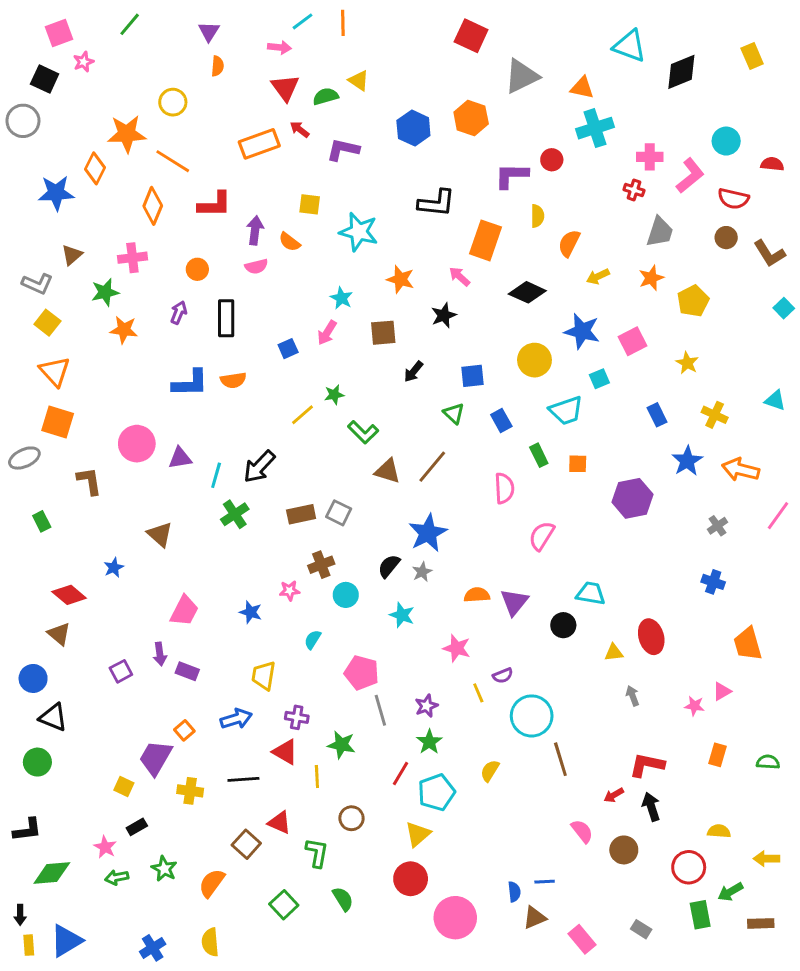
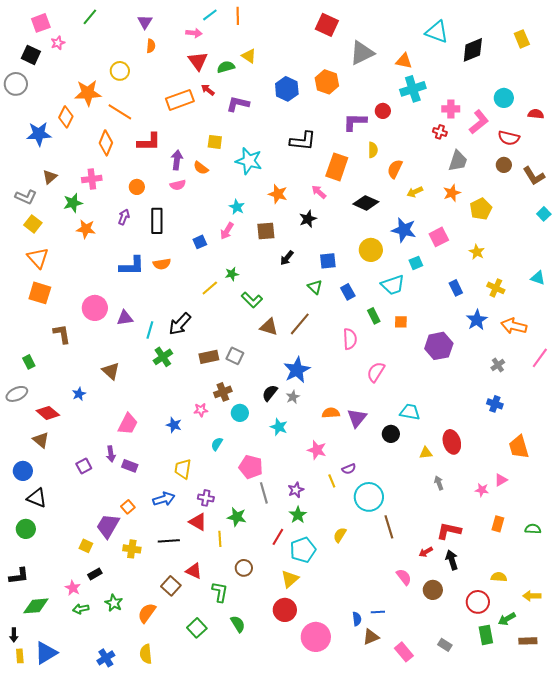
gray ellipse: (24, 458) -> (17, 394), moved

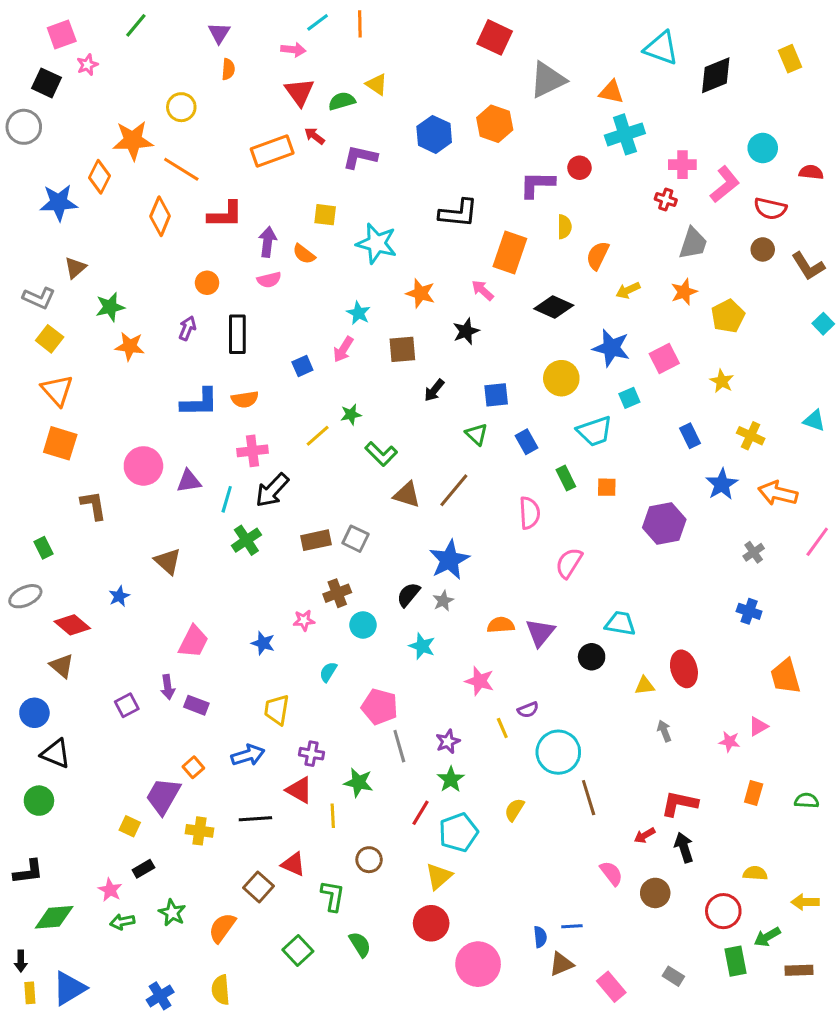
pink cross: (92, 179) -> (252, 451), moved

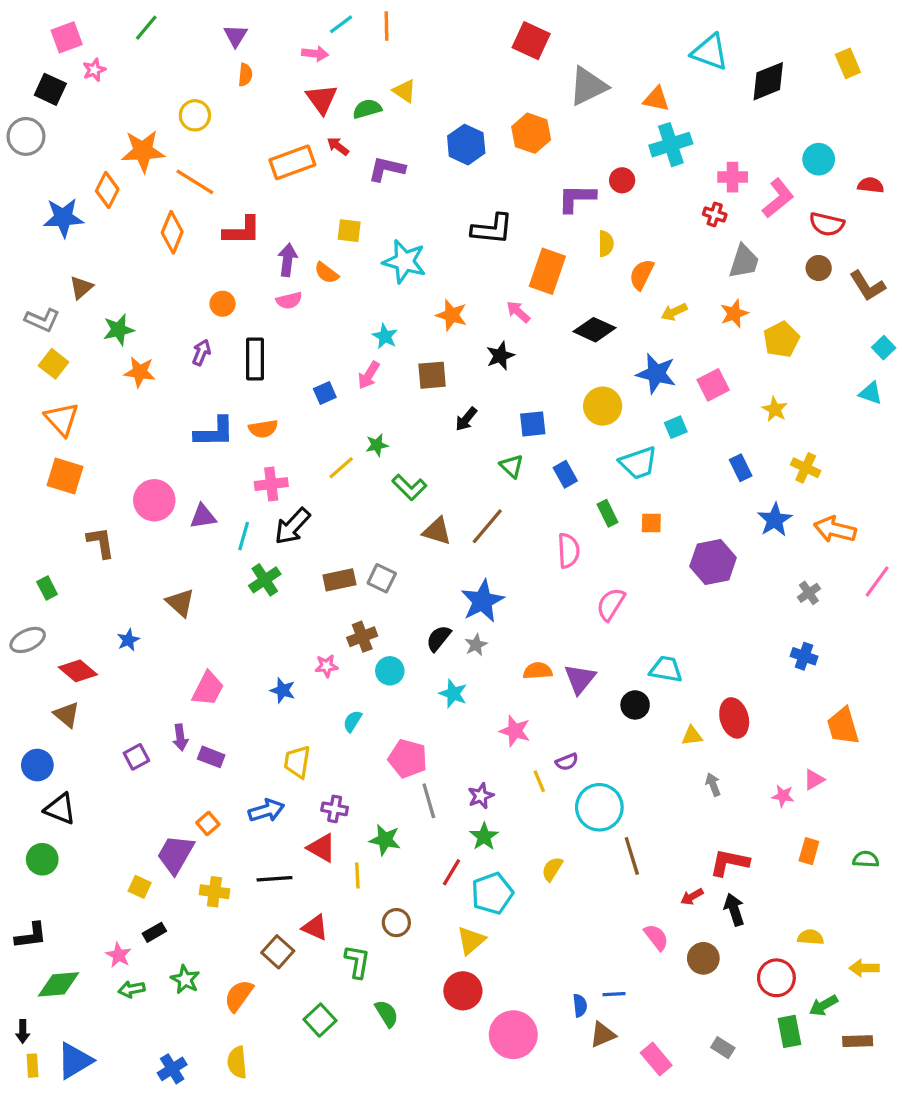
cyan triangle: (814, 421) -> (871, 393), moved

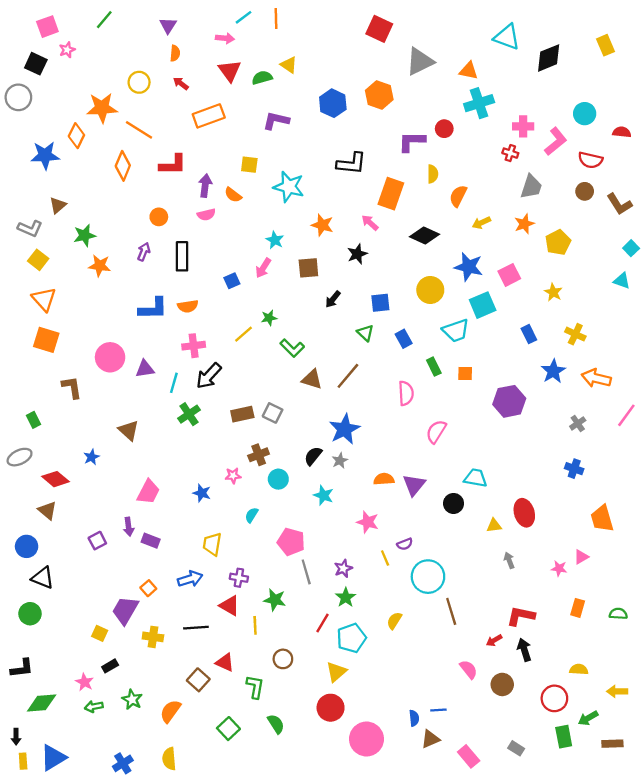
red arrow: (338, 146) -> (181, 83), moved
cyan square: (676, 427) -> (483, 305), size x1.6

